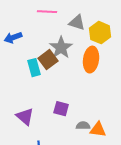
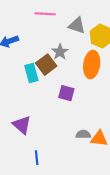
gray star: (61, 48) -> (60, 52), size x0.7
purple square: (61, 109) -> (66, 93), moved

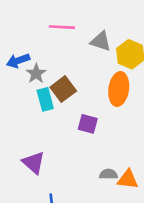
gray star: (60, 52) -> (36, 74), moved

